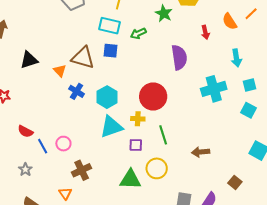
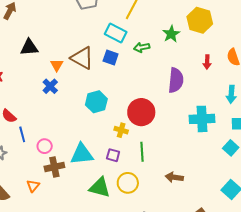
blue cross: (77, 91) -> (50, 86), moved
cyan triangle: (111, 127) -> (82, 154), moved
pink circle: (63, 144) -> (45, 146), moved

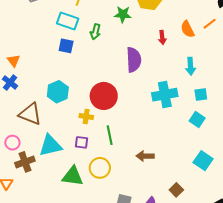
green star: (171, 34) -> (123, 14), turned -30
green arrow: (142, 47) -> (95, 32), turned -56
brown triangle: (82, 58) -> (30, 114), moved

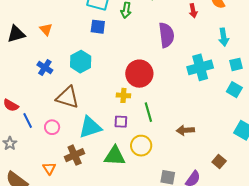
orange triangle: (14, 61) -> (46, 29), moved
cyan hexagon: (58, 92) -> (81, 62), moved
brown cross: (25, 162) -> (75, 155), moved

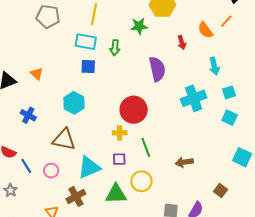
blue cross: (45, 67) -> (28, 115), moved

